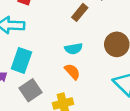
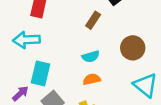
orange semicircle: (72, 72) -> (92, 79), turned -54

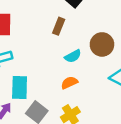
cyan semicircle: (91, 57) -> (73, 56), moved

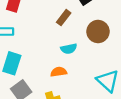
brown circle: (102, 44) -> (98, 32), moved

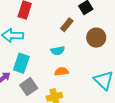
cyan semicircle: (69, 49) -> (58, 51), moved

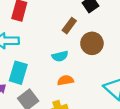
brown circle: (96, 38) -> (92, 43), moved

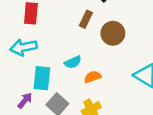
cyan semicircle: (60, 56) -> (73, 62), moved

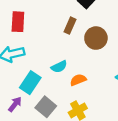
cyan rectangle: (42, 78) -> (30, 83), turned 30

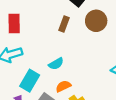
brown circle: (96, 38) -> (96, 21), moved
orange semicircle: (78, 80) -> (63, 86), moved

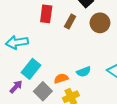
red rectangle: (14, 24) -> (46, 14), moved
cyan semicircle: (56, 64) -> (84, 72), moved

